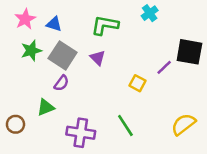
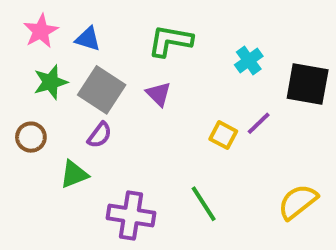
cyan cross: (150, 13) -> (249, 61), moved
purple line: (164, 67) -> (259, 123), moved
brown circle: (15, 124) -> (31, 137), moved

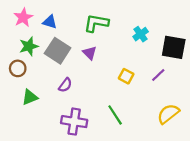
purple line: (259, 123) -> (158, 75), moved
purple semicircle: (100, 135) -> (65, 85), moved
brown circle: (31, 137) -> (18, 68), moved
green triangle: (74, 174) -> (30, 97), moved

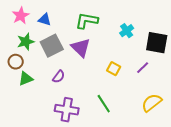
gray square: (58, 51) -> (52, 46), turned 30
purple triangle: (90, 53) -> (81, 48), size x1.5
green triangle: (30, 97) -> (26, 79), moved

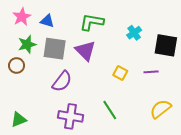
gray square: (52, 46) -> (55, 49), turned 35
purple line: (143, 68) -> (151, 72), turned 40
purple semicircle: (59, 77) -> (62, 81), size x1.5
green triangle: (26, 79) -> (19, 120), moved

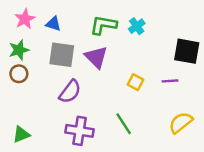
cyan cross: (134, 33) -> (137, 26), moved
green star: (27, 44) -> (19, 50), moved

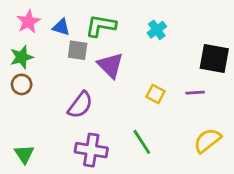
green L-shape: (103, 25) -> (101, 26), moved
gray square: (62, 55) -> (78, 50), moved, size x0.7
green triangle: (21, 134) -> (24, 154), turned -42

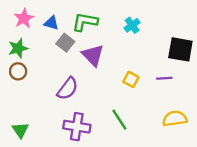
gray square: (78, 50) -> (65, 43), turned 30
yellow semicircle: (207, 140) -> (175, 119), turned 30

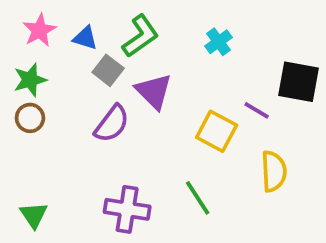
green L-shape: (85, 22) -> (140, 36), turned 135
purple line: (164, 78) -> (257, 110), moved, turned 35
yellow square: (131, 79) -> (217, 131), size x1.5
purple semicircle: (68, 89) -> (112, 124), moved
yellow semicircle: (175, 119) -> (274, 171), moved, turned 95

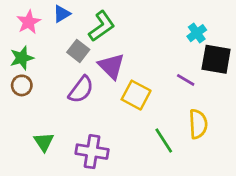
blue triangle: (85, 38) -> (62, 14), moved, turned -48
cyan cross: (219, 42) -> (197, 33), moved
yellow square: (217, 131) -> (136, 95), moved
green line: (198, 198) -> (164, 141), moved
green triangle: (34, 215) -> (44, 142), moved

